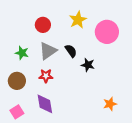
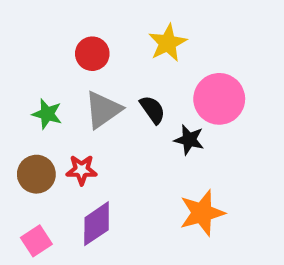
pink circle: (107, 32) -> (219, 99), moved
red star: (46, 76) -> (82, 170), moved
purple diamond: (45, 104) -> (97, 224), turned 65
orange star: (110, 104) -> (202, 213), moved, size x1.5

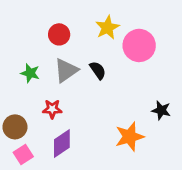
pink circle: (219, 99) -> (139, 45), moved
black star: (189, 140) -> (161, 110), moved
brown circle: (36, 174) -> (15, 127), moved

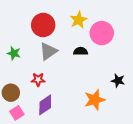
red circle: (59, 34) -> (43, 25), size x1.5
black semicircle: (98, 70) -> (81, 51), moved, turned -56
green star: (30, 73) -> (14, 53), moved

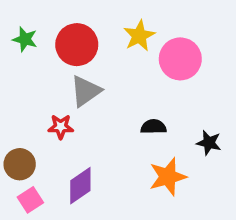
black semicircle: (81, 51) -> (153, 127), moved
green star: (14, 53) -> (25, 39), moved
red star: (38, 80) -> (61, 127), moved

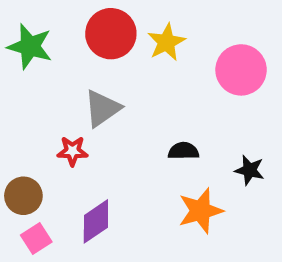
green star: (25, 39) -> (30, 46), size x1.5
red circle: (77, 45) -> (111, 34), moved
pink circle: (180, 59) -> (241, 70), moved

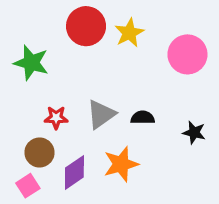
green star: (30, 46) -> (31, 63), moved
gray triangle: (102, 108) -> (101, 114), moved
brown circle: (23, 196) -> (39, 152), moved
orange star: (200, 211) -> (121, 164), moved

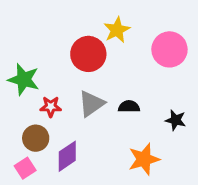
red circle: (86, 26) -> (88, 54), moved
green star: (31, 63) -> (24, 80), moved
orange star: (121, 164) -> (144, 159), moved

